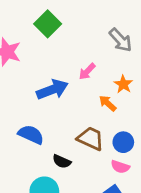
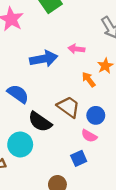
pink arrow: (87, 71) -> (76, 49), turned 42
black semicircle: (62, 161) -> (40, 122), size x1.5

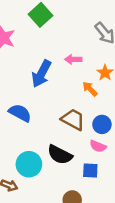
blue arrow: (44, 59) -> (41, 74), turned 136
black semicircle: (40, 122) -> (60, 155), moved
blue square: (79, 158) -> (90, 170), turned 35

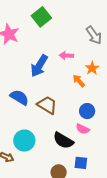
brown trapezoid: (73, 119) -> (47, 105), moved
black semicircle: (60, 155) -> (63, 140), moved
blue square: (90, 170) -> (81, 163), moved

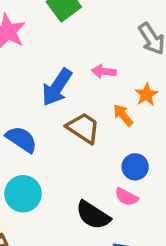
brown trapezoid: (47, 105) -> (83, 128), moved
cyan circle: (24, 141) -> (23, 194), moved

